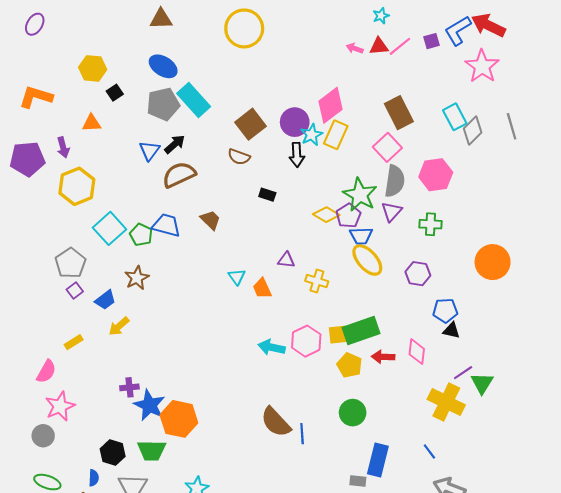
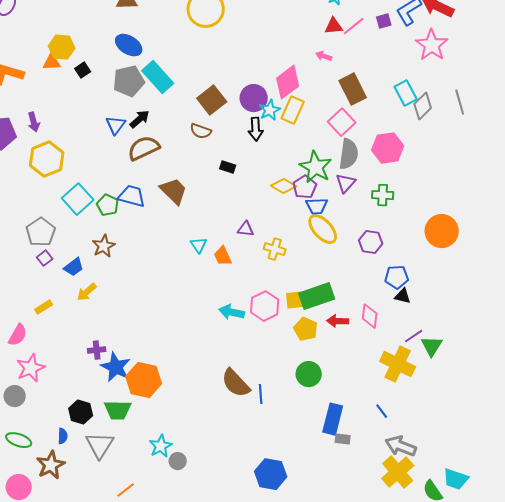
pink arrow: (355, 48) -> (324, 56), moved
orange triangle: (92, 123) -> (52, 62), moved
brown trapezoid: (210, 220) -> (174, 191), size x1.4
gray rectangle: (358, 481) -> (343, 439), moved

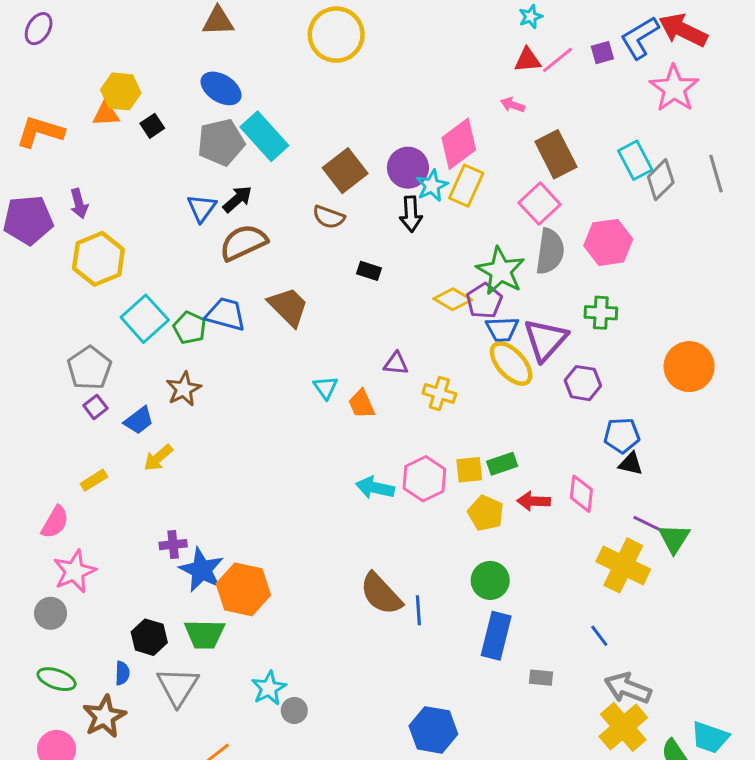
purple triangle: (346, 183) -> (546, 340), moved, size x1.5
green rectangle: (317, 296) -> (502, 464), size x0.6
purple line: (414, 336) -> (647, 524), turned 60
blue rectangle: (333, 419) -> (496, 636), moved

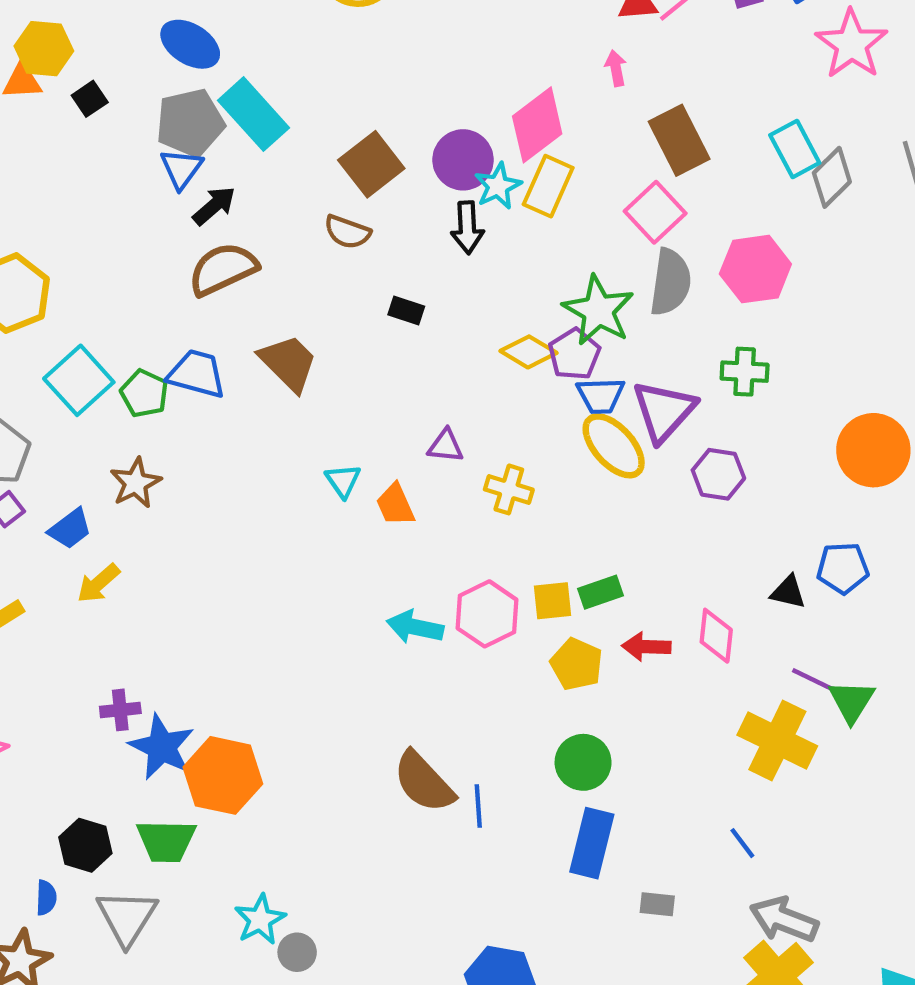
pink arrow: (513, 105) -> (616, 68), turned 60
blue triangle: (202, 208) -> (181, 169), moved
blue pentagon: (622, 435) -> (843, 568), moved

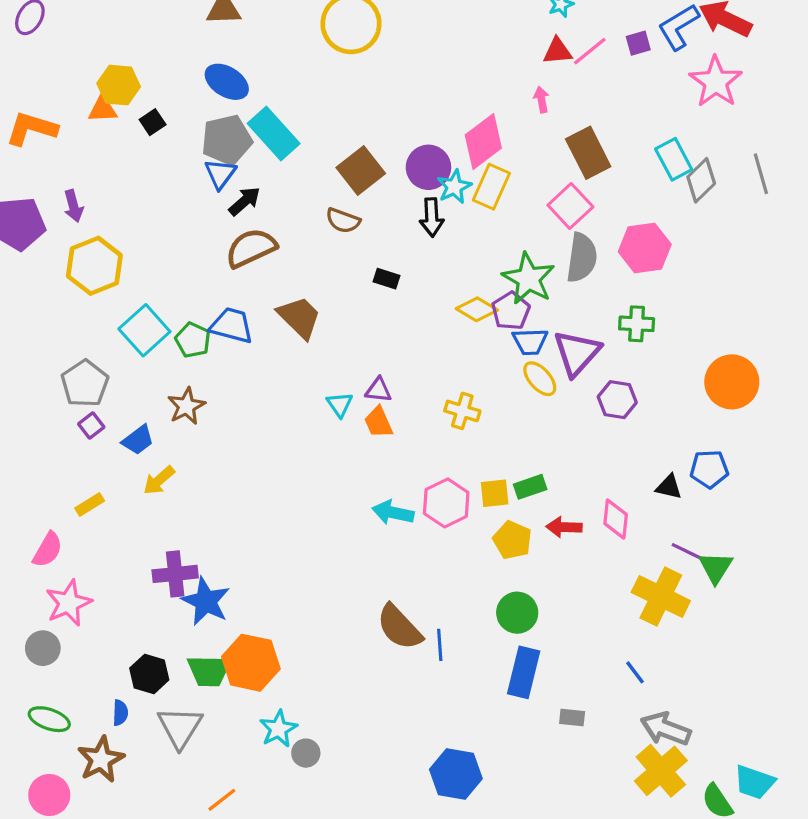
purple triangle: (446, 446) -> (378, 390), moved
yellow ellipse: (614, 446) -> (540, 379), size x0.7
purple cross: (120, 710) -> (175, 574), size x1.5
orange hexagon: (223, 775) -> (251, 663), moved

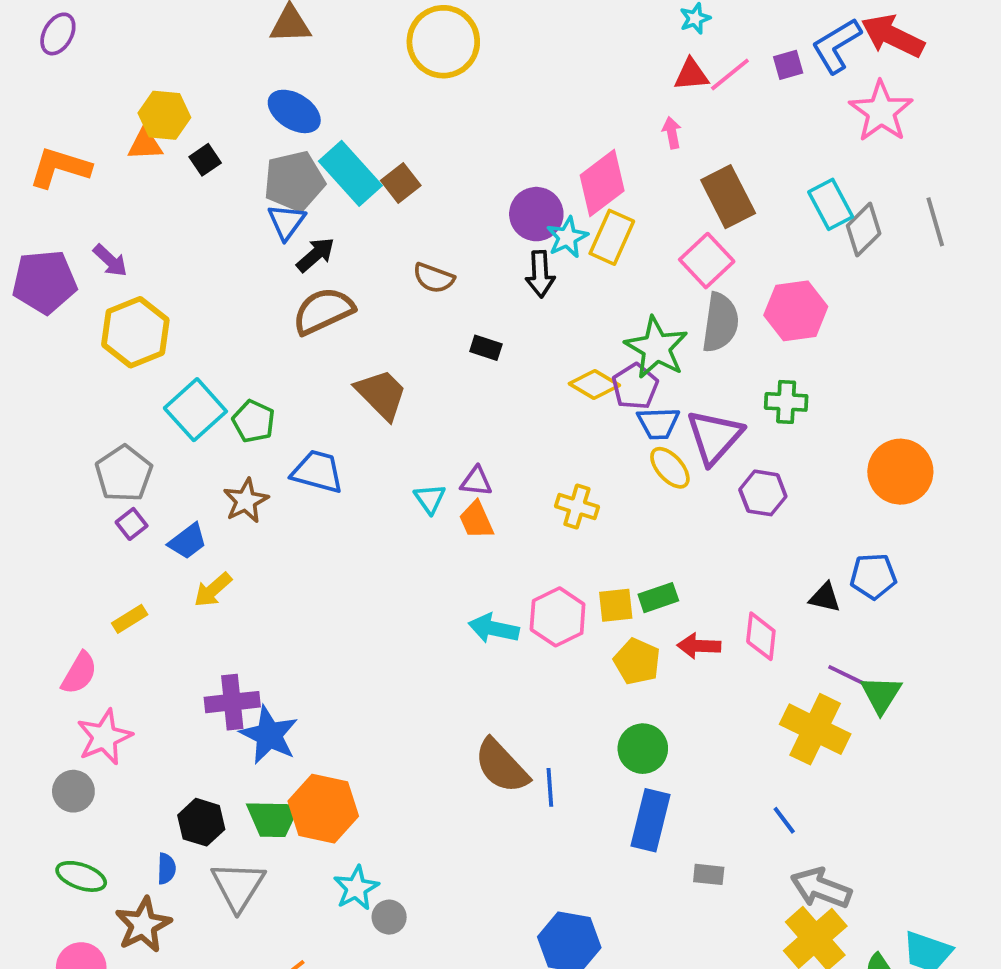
brown square: (361, 171) -> (401, 183), moved, size x0.7
purple arrow: (73, 206) -> (110, 261), turned -32
blue trapezoid: (232, 325) -> (317, 472), moved

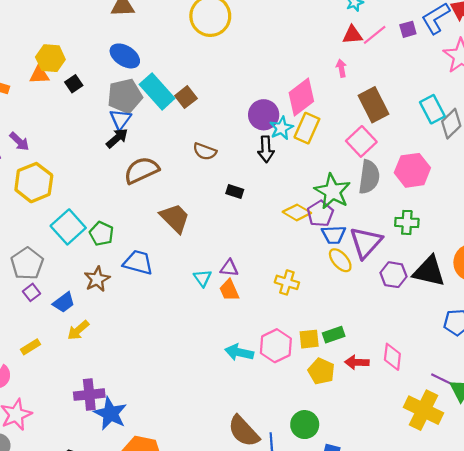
black arrow: (316, 255) -> (117, 138), moved
black triangle: (825, 598) -> (429, 271), moved, size x1.8
green circle: (643, 749) -> (305, 425), moved

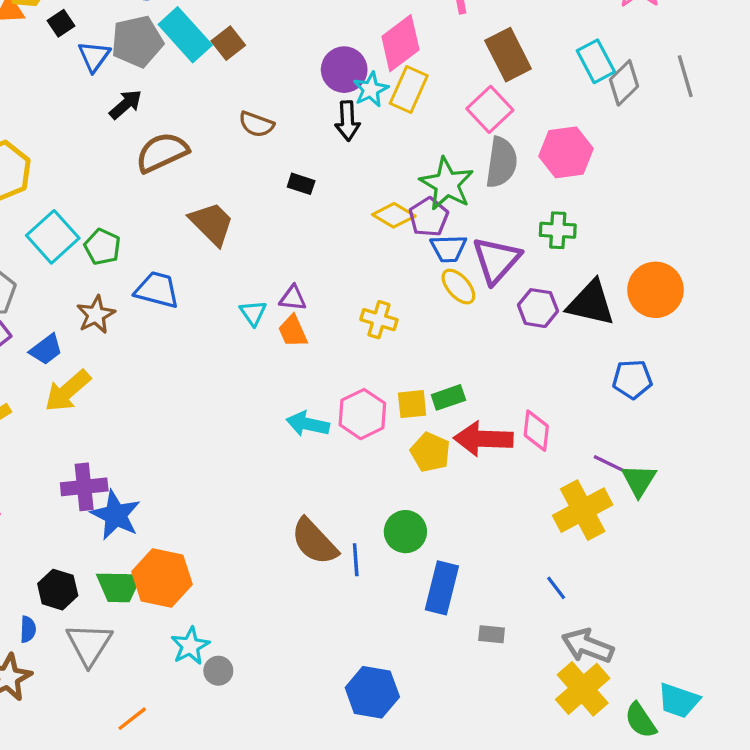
blue triangle: (120, 119) -> (94, 56), moved
yellow arrow: (78, 330) -> (68, 391), size x1.4
red arrow: (357, 362) -> (483, 439), size x1.6
yellow cross: (423, 410) -> (583, 510), turned 36

